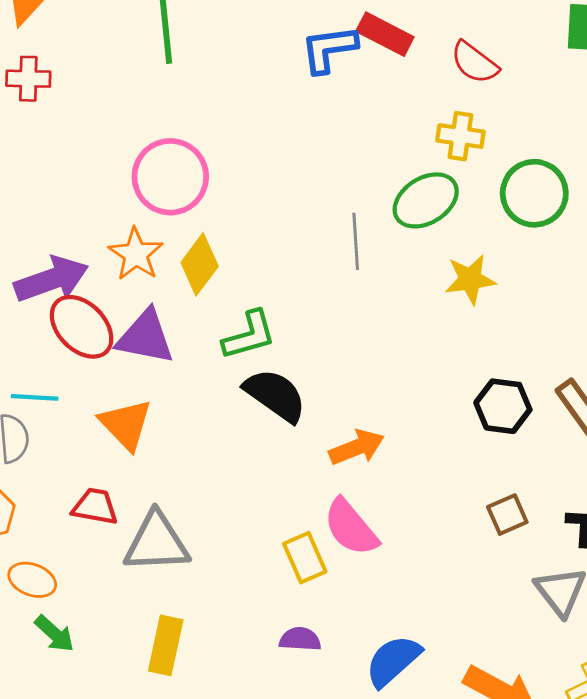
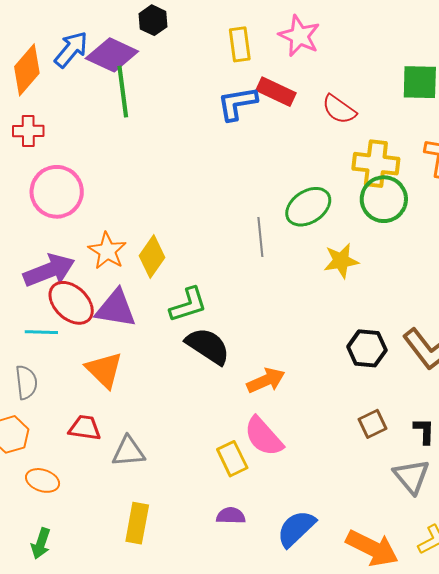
yellow cross: (460, 136) -> (376, 164), moved, size x1.4
pink circle: (170, 177) -> (57, 192), moved
cyan line: (35, 397) -> (41, 332), moved
gray triangle: (157, 542) -> (128, 451), size x0.7
green arrow: (55, 634) -> (41, 543), moved, turned 68

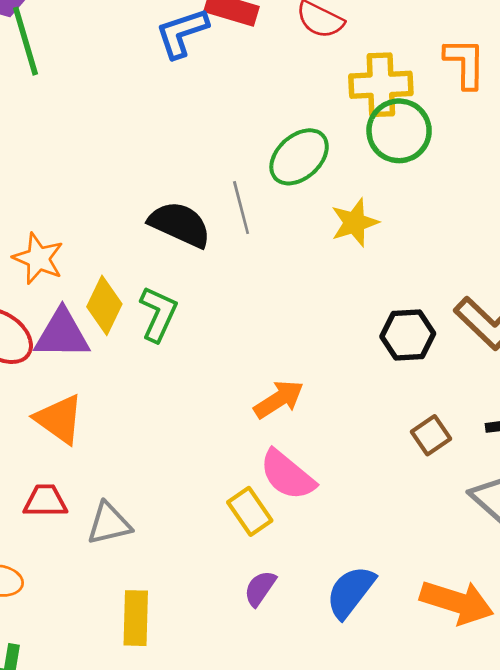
yellow diamond: (152, 257) -> (104, 305), moved
green L-shape: (188, 305) -> (158, 314), turned -39
black semicircle: (208, 346) -> (180, 224), moved
purple semicircle: (231, 516) -> (260, 588), turned -48

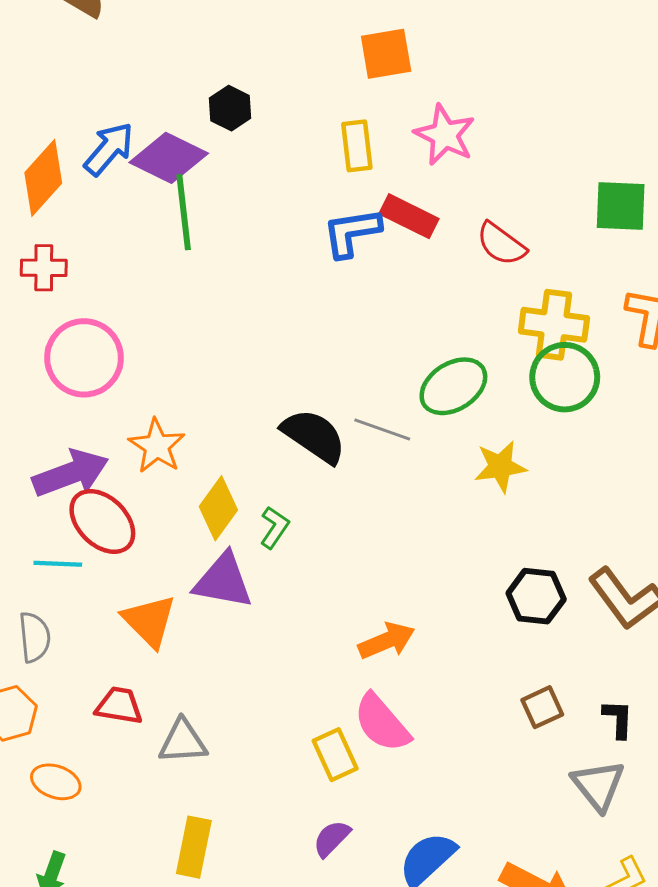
gray line: (241, 208) -> (382, 429), turned -66
green L-shape: (158, 314) -> (274, 527), size x0.7
purple triangle: (62, 334) -> (223, 581), moved

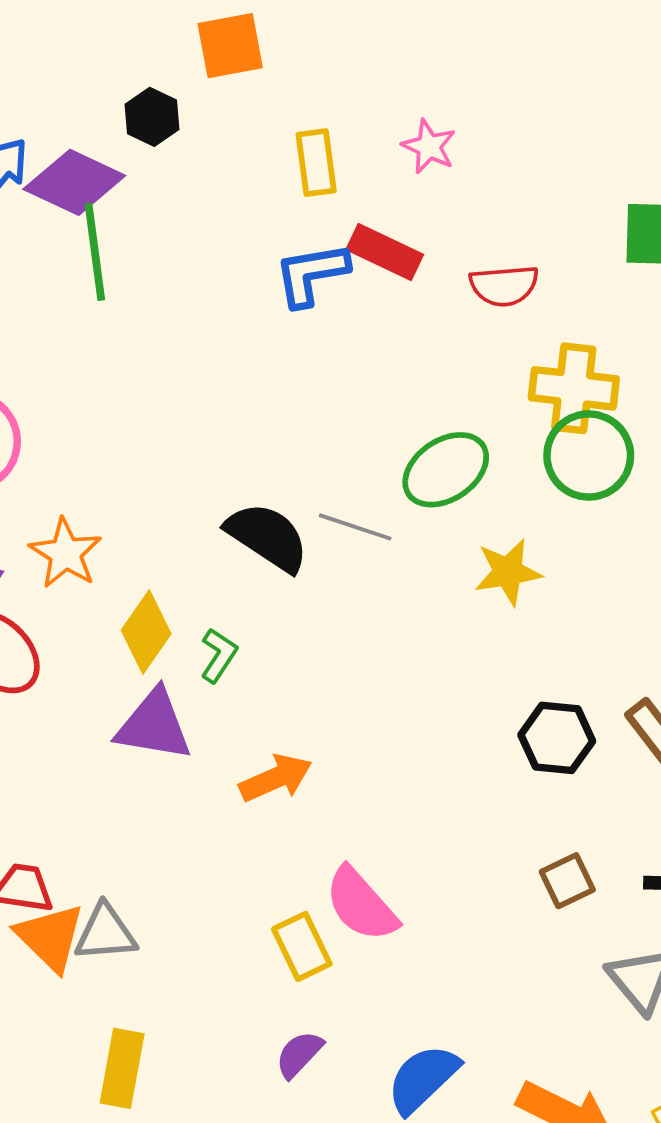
orange square: (386, 54) -> (230, 46), moved
pink star: (445, 135) -> (429, 147), size x0.7
red semicircle: (501, 244) -> (504, 286), turned -40
orange triangle: (149, 621) -> (50, 937), moved
orange arrow: (387, 641) -> (276, 778), moved

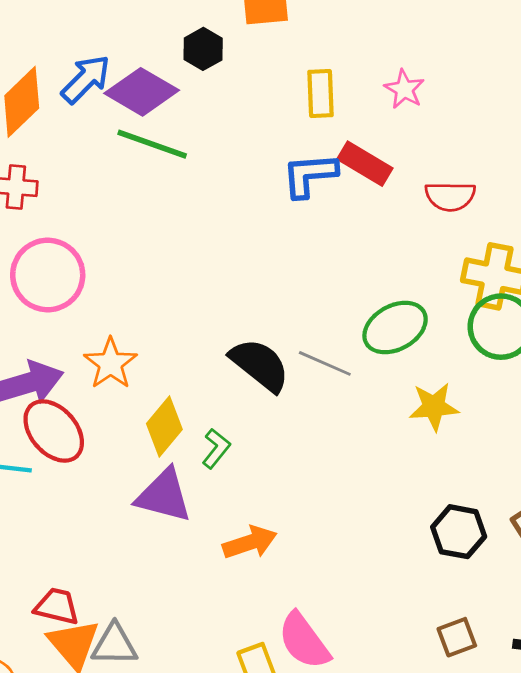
green line: (95, 252) -> (152, 144), turned -68

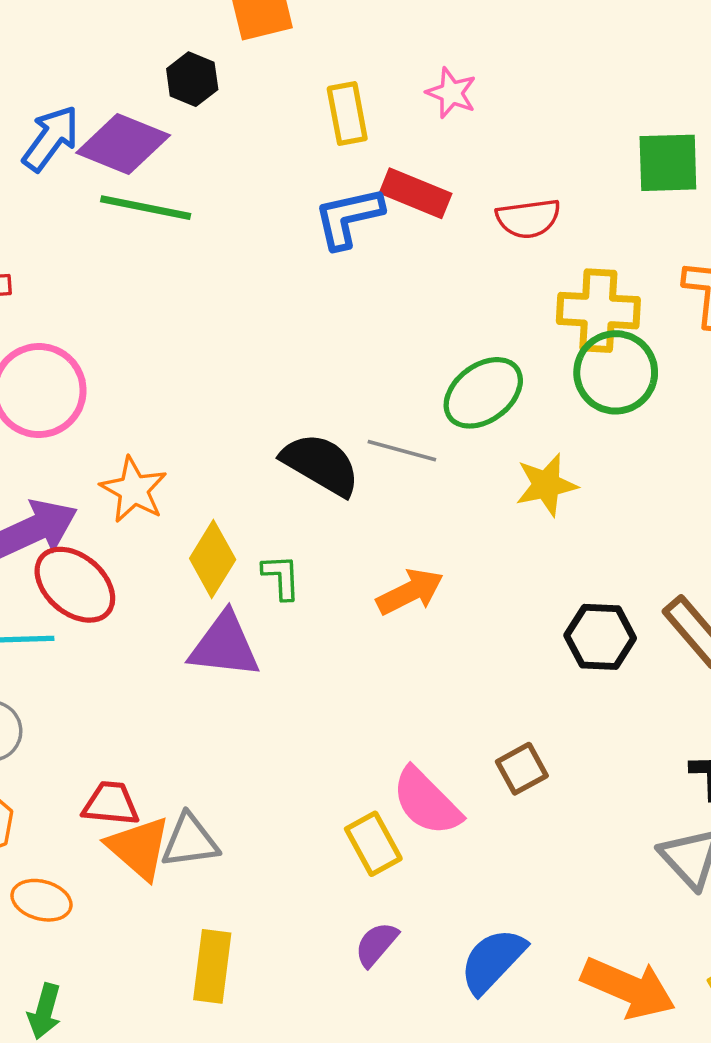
green L-shape: (216, 448) -> (281, 577), turned -33
orange arrow: (250, 542) -> (410, 592), moved
brown square: (457, 637) -> (522, 769), moved

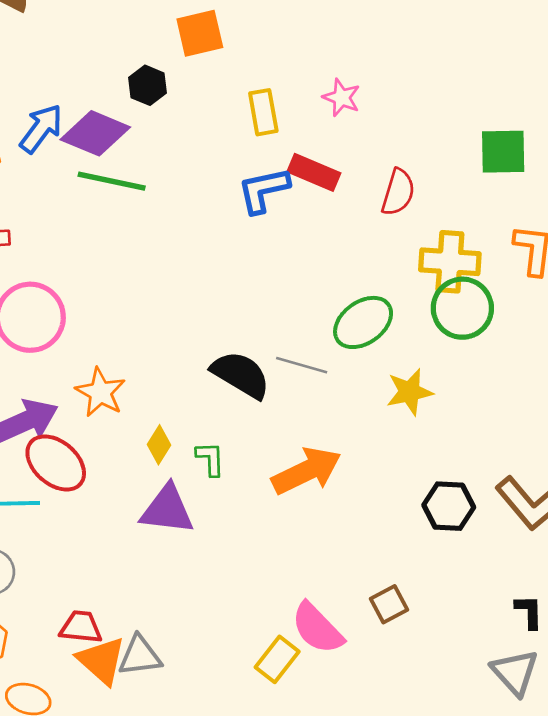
red semicircle: (528, 218) -> (398, 192), turned -66
yellow diamond: (213, 559) -> (159, 445), size x0.7
orange arrow: (410, 592) -> (307, 471), size x1.4
yellow rectangle: (373, 844) -> (277, 659), turned 66

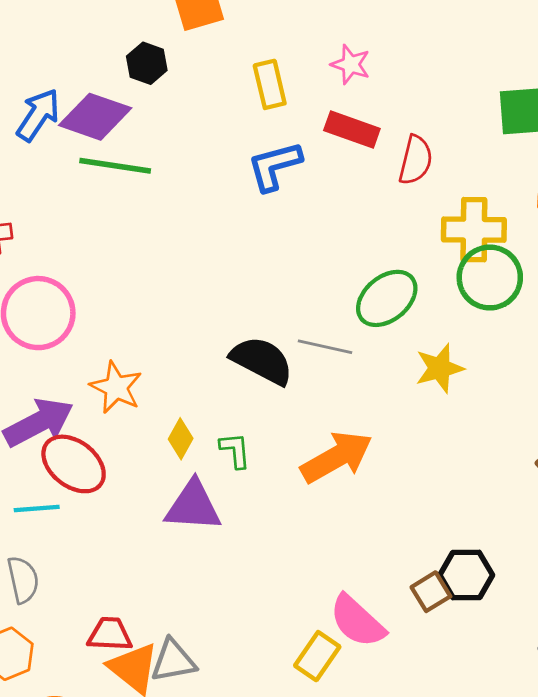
red rectangle: (314, 172) -> (352, 129), moved
black hexagon: (449, 506) -> (466, 575), moved

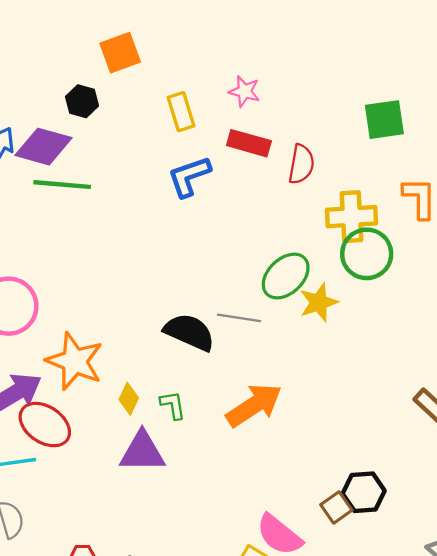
yellow star: (440, 368) -> (319, 302), moved
orange star: (116, 387) -> (75, 361), size x1.4

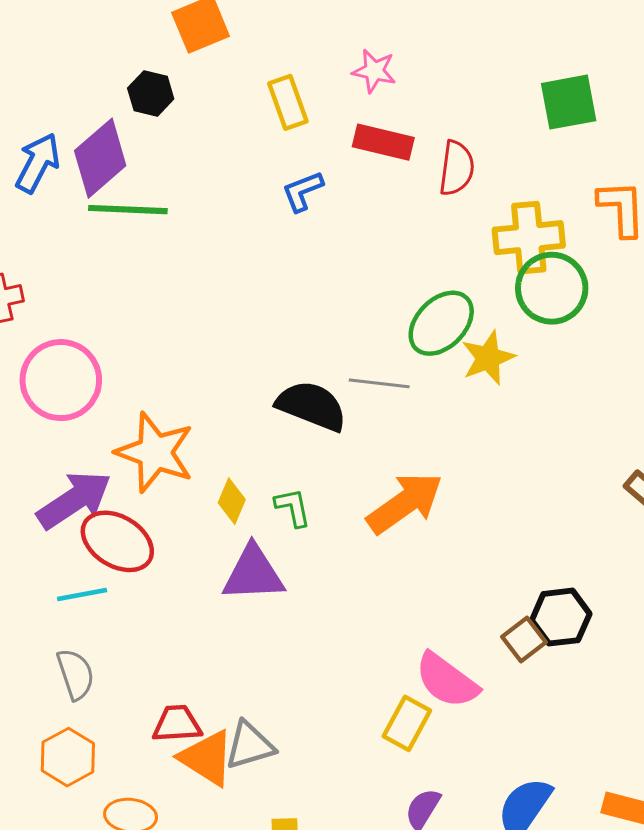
purple diamond: (44, 147) -> (100, 158), turned -54
blue L-shape: (189, 176) -> (303, 191), size x0.7

